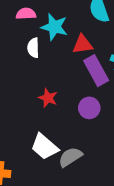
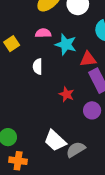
white semicircle: (33, 48) -> (38, 67), moved
red star: (48, 98) -> (67, 94), moved

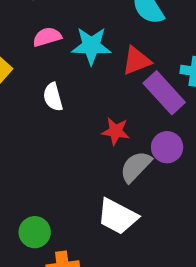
gray semicircle: (76, 150) -> (136, 167), moved

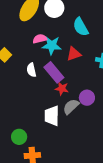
pink semicircle: (47, 37) -> (40, 39), moved
purple rectangle: (164, 93) -> (54, 72), moved
white trapezoid: (117, 216) -> (52, 116), moved, turned 60

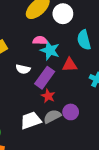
white semicircle: (31, 70) -> (23, 69), turned -80
purple rectangle: (54, 72) -> (45, 78), turned 60
white trapezoid: (52, 116) -> (31, 120), turned 55

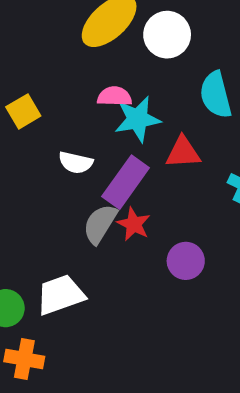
cyan star: (50, 50) -> (138, 119), turned -30
gray semicircle: (52, 116) -> (100, 224), moved, turned -30
white trapezoid: (31, 120) -> (60, 295), moved

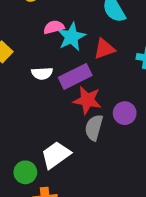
purple rectangle: (126, 182) -> (75, 76), turned 44
gray semicircle: (100, 224) -> (94, 128), moved
red star: (134, 224) -> (87, 100), size x1.4

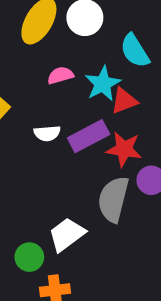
cyan star: (71, 37) -> (103, 84), moved
red star: (87, 100) -> (124, 149), moved
gray semicircle: (94, 128) -> (113, 199), size x1.4

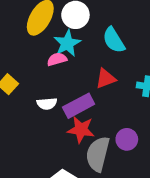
cyan star: (103, 84) -> (67, 43), moved
red star: (124, 149) -> (81, 130), moved

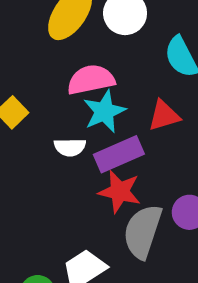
cyan star: (67, 43) -> (104, 111), moved
pink semicircle: (57, 59) -> (91, 80), size x1.5

